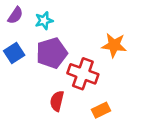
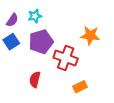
purple semicircle: (15, 15) -> (12, 20), moved
red semicircle: (57, 101) -> (35, 80), moved

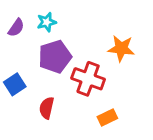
blue square: (11, 42) -> (15, 84), moved

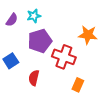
orange rectangle: (107, 118) -> (78, 85), turned -40

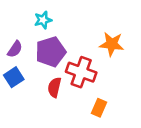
purple semicircle: (12, 20) -> (15, 49), moved
red semicircle: (34, 78) -> (54, 87), moved

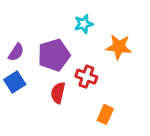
cyan star: (43, 20) -> (84, 24), moved
red cross: (81, 72) -> (86, 77), size x0.7

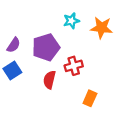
orange star: (119, 47) -> (101, 28), moved
red cross: (86, 77) -> (74, 66), turned -36

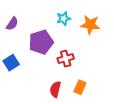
purple semicircle: (14, 45) -> (12, 24), moved
red semicircle: (49, 80) -> (55, 89), moved

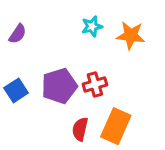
purple pentagon: (41, 42) -> (59, 86), moved
orange rectangle: (80, 87) -> (116, 126), size x1.6

